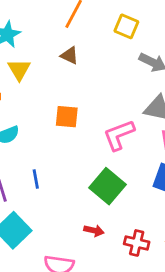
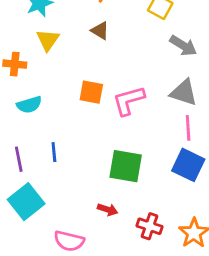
pink L-shape: (119, 135) -> (129, 101), moved
green square: (108, 186) -> (126, 166), turned -36

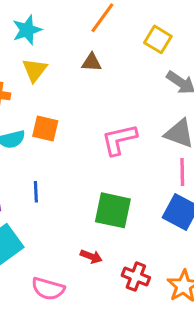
brown triangle: (100, 31) -> (92, 62), turned -30
orange square: (91, 92) -> (45, 129), moved

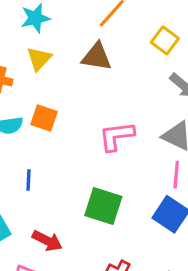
brown triangle: (92, 62) -> (97, 57), size x1.5
red arrow: (91, 256) -> (47, 241), moved, size x1.4

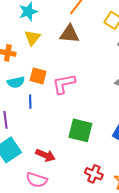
pink L-shape: (117, 136) -> (64, 84), moved
blue line: (29, 180) -> (30, 102), moved

